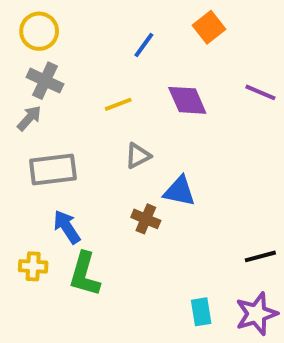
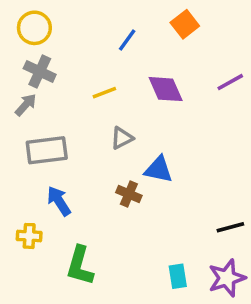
purple line: (260, 92) -> (230, 82), turned -52
green L-shape: (85, 274) -> (80, 266), moved

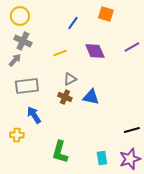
orange square: (185, 24) -> (106, 14), turned -35
brown cross: (129, 194) -> (65, 97), moved
green L-shape: (80, 266) -> (60, 152), moved

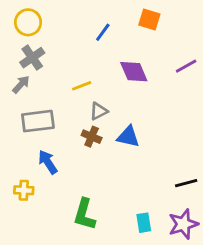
gray cross: (23, 41) -> (32, 58), turned 30
yellow line: (60, 53) -> (82, 86), moved

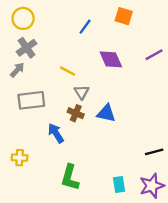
yellow line: (82, 86) -> (68, 71), turned 49
gray triangle: (99, 111) -> (82, 92), turned -35
blue arrow: (48, 162) -> (56, 133), moved

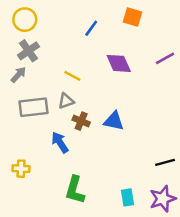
gray triangle: (82, 92) -> (66, 101), moved, turned 42

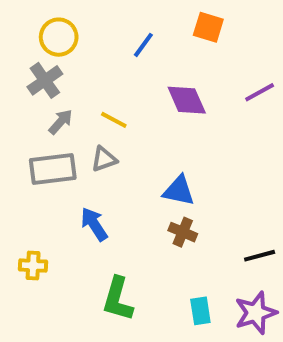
yellow circle: (25, 20) -> (59, 37), moved
gray arrow: (18, 75) -> (61, 122), moved
brown cross: (81, 121) -> (183, 232), moved

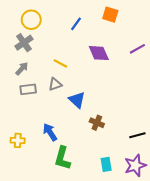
gray arrow: (61, 122) -> (22, 69), moved
gray rectangle: (53, 169) -> (28, 89), size x0.7
blue triangle: (179, 191) -> (77, 100), moved, turned 30
blue arrow: (94, 224) -> (50, 132), moved

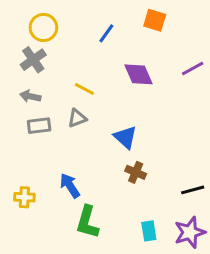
gray arrow: (22, 69) -> (30, 96), turned -120
blue triangle: (77, 100) -> (125, 137), moved

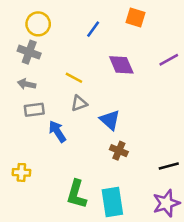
gray cross: (33, 60) -> (29, 52), turned -35
gray triangle: (77, 118) -> (79, 103), moved
blue arrow: (70, 186) -> (57, 131), moved
cyan rectangle: (149, 231) -> (112, 202), moved, size x1.6

